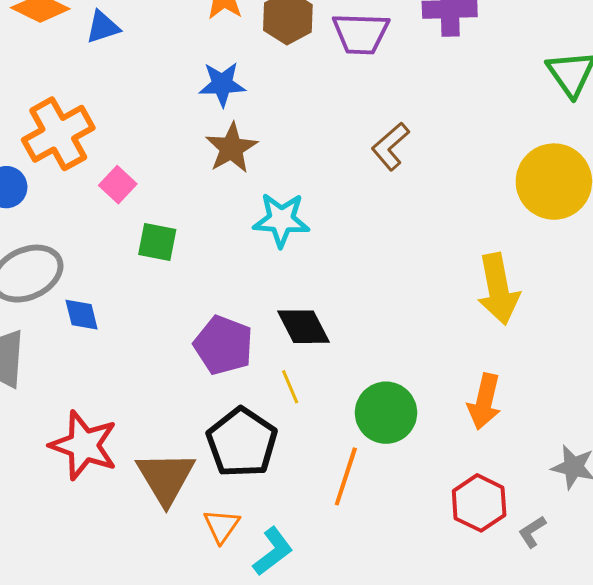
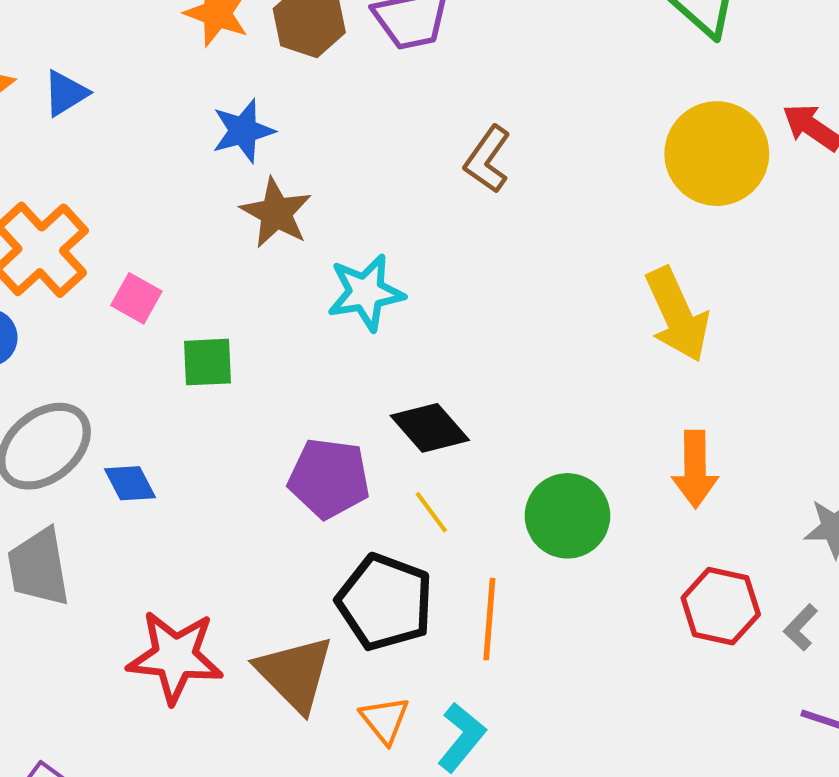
orange line: (346, 476) -> (489, 619), moved

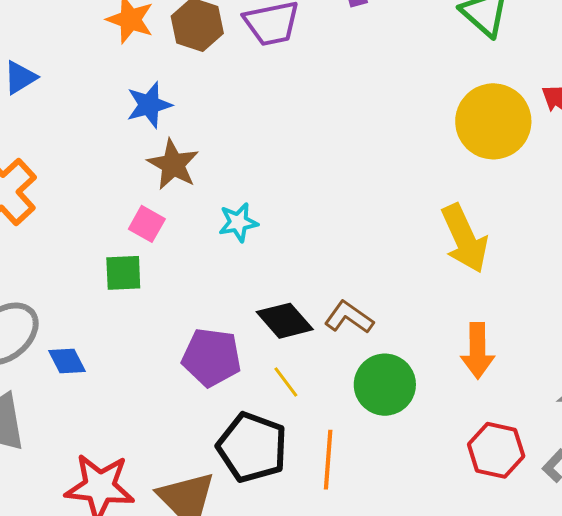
brown L-shape: (487, 159) -> (349, 317), moved, turned 90
cyan star: (366, 293) -> (238, 222), size x0.7
pink square: (136, 298) -> (147, 224), moved

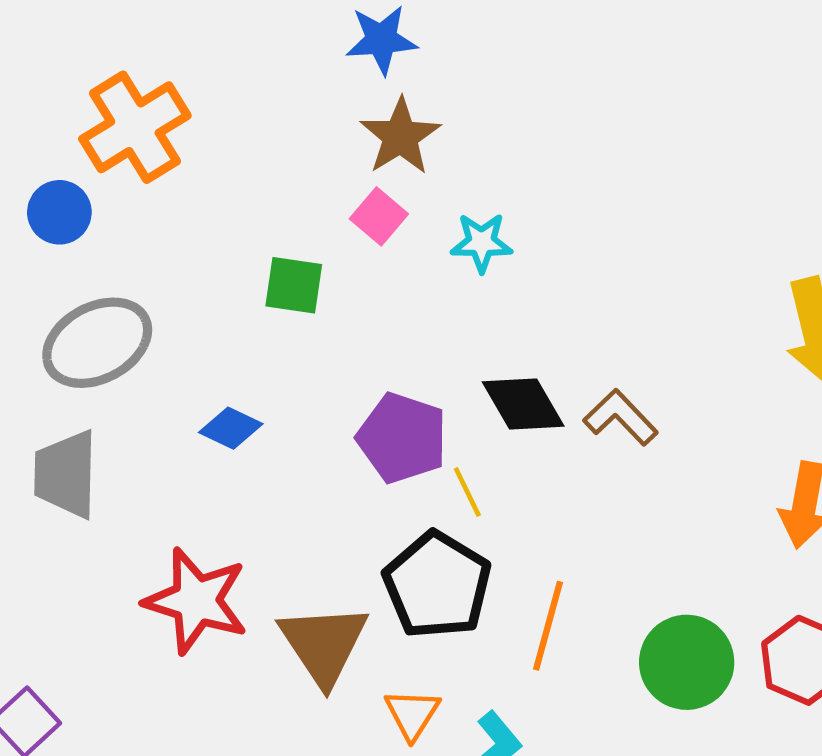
pink square: (147, 224) -> (379, 216), moved
blue diamond: (67, 361) -> (231, 428), moved, turned -48
yellow line: (286, 382) -> (467, 492), moved
green circle: (385, 385) -> (687, 662), moved

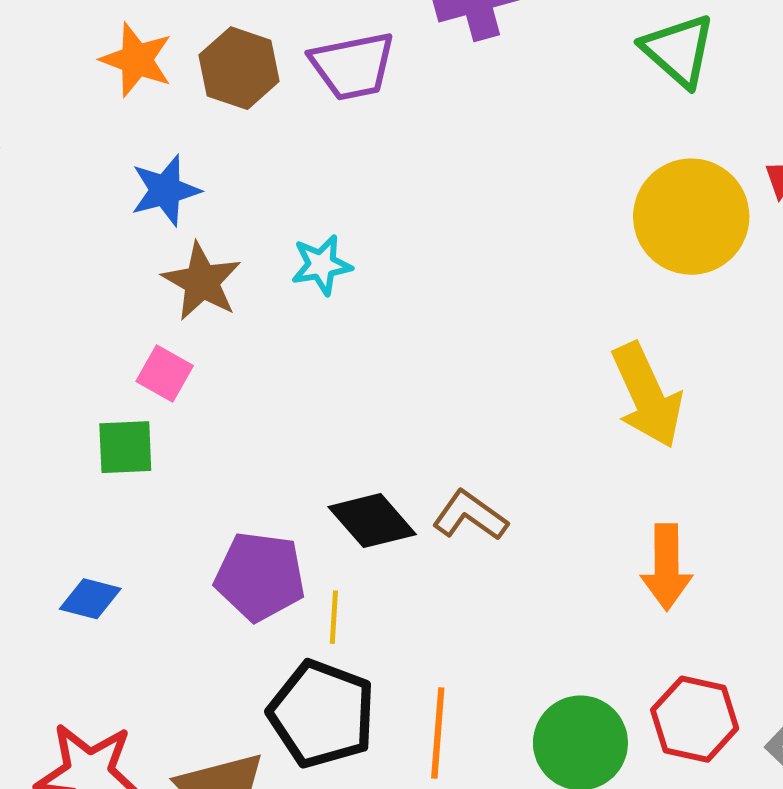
pink square: (379, 216) -> (165, 373), moved
cyan star: (481, 242) -> (321, 265), moved
yellow line: (467, 492) -> (334, 617), turned 40

